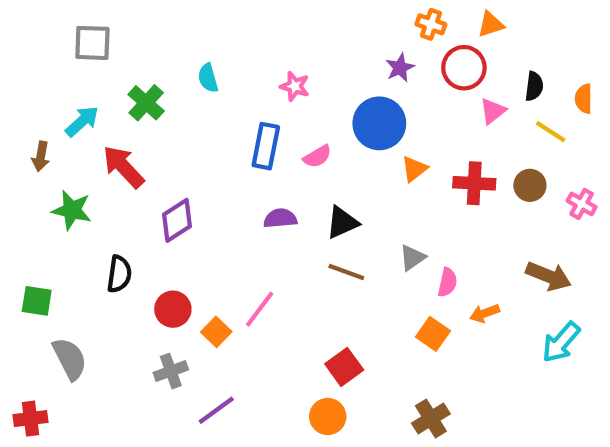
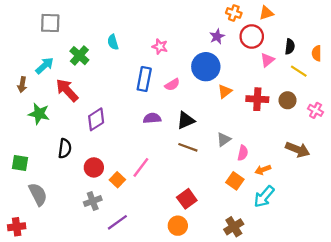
cyan arrow: (561, 342) -> (264, 197), moved

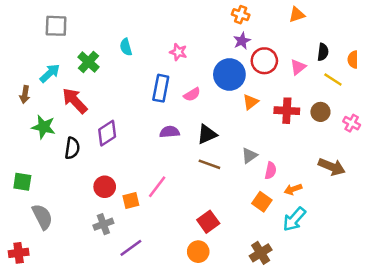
orange cross: (234, 13) -> (241, 15), moved
red circle: (252, 36) -> (264, 61), moved
black semicircle: (65, 148) -> (72, 148), moved
orange square: (117, 180) -> (131, 200), turned 32

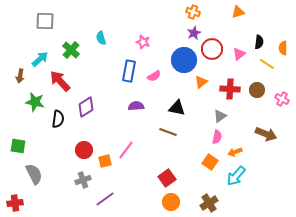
black triangle: (207, 134) -> (177, 108), moved, turned 36
gray triangle: (249, 156) -> (220, 116), moved
orange circle: (198, 252) -> (171, 202), moved

